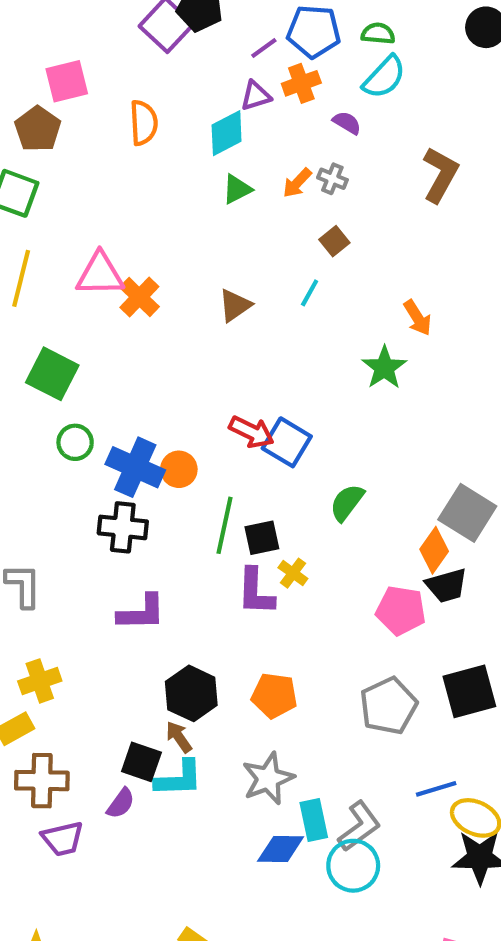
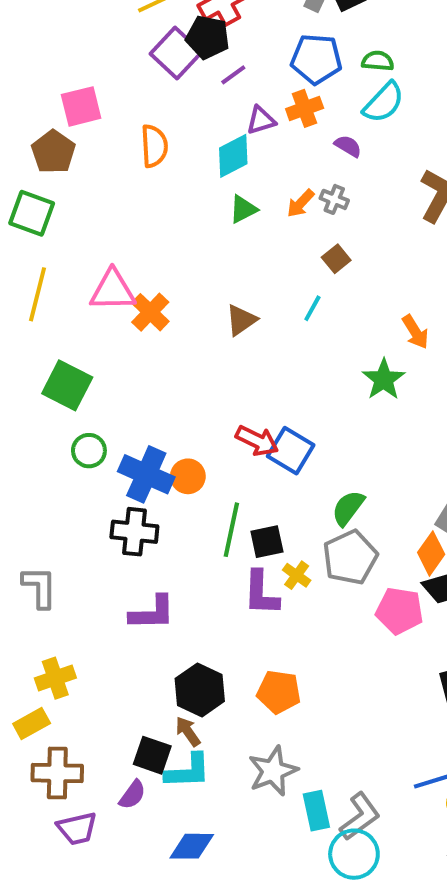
purple line: (264, 48) -> (233, 75), moved
gray pentagon: (388, 706) -> (350, 557), moved
blue diamond: (281, 849) -> (192, 846), moved

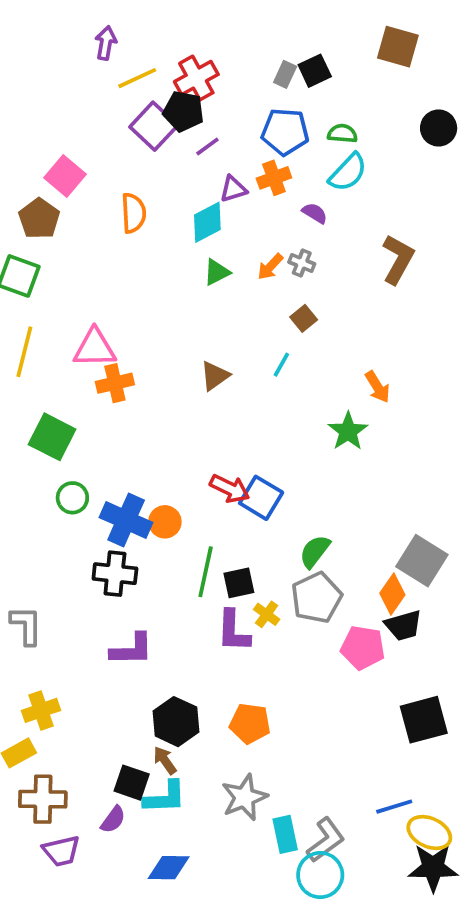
pink square: (81, 106) -> (65, 176), turned -36
orange cross: (150, 312) -> (115, 383), moved, turned 33

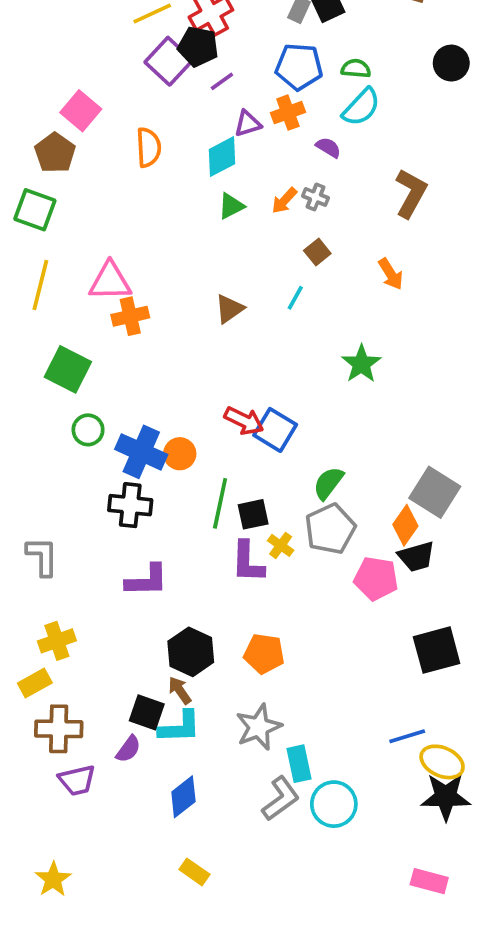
orange arrow: (378, 387) -> (391, 274), moved
gray L-shape: (326, 840) -> (281, 799), moved
blue diamond: (169, 868) -> (183, 797), turned -39

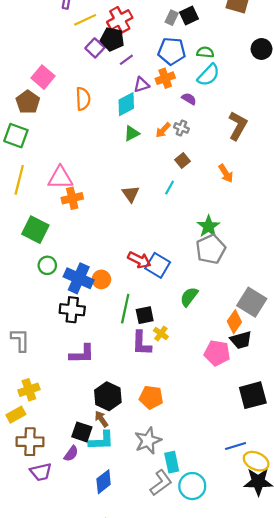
purple square: (169, 61) -> (95, 48), size x0.7
brown triangle: (229, 309) -> (131, 194), turned -30
gray pentagon: (330, 529) -> (211, 249), moved

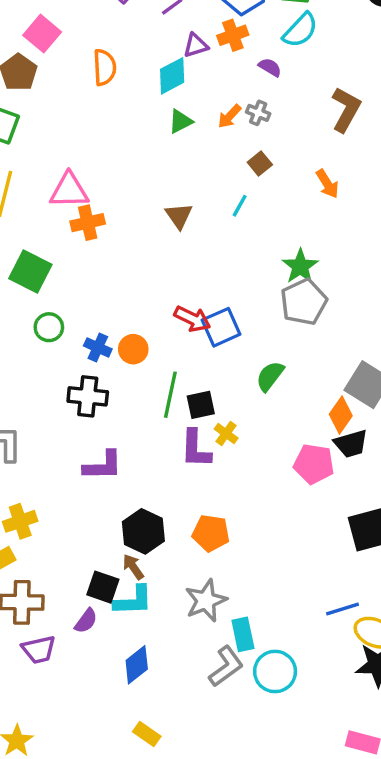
blue square: (158, 265) -> (221, 327), turned 35
blue cross: (79, 278) -> (98, 347), size x0.6

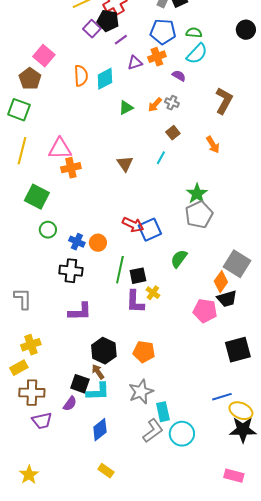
cyan diamond: (172, 76) -> (105, 79), moved

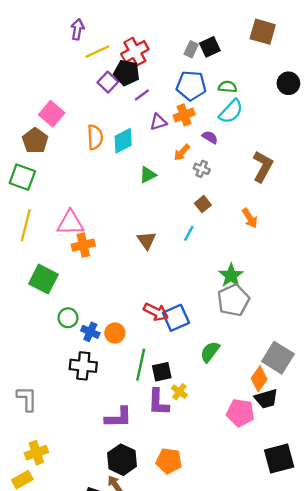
orange arrow: (155, 105) -> (182, 152), moved
green circle: (48, 230) -> (68, 318), moved
purple L-shape: (80, 312) -> (118, 417), moved

